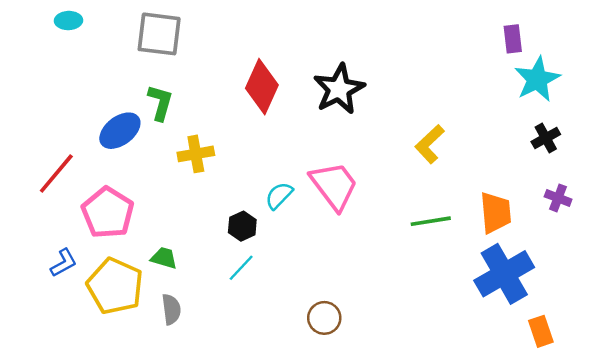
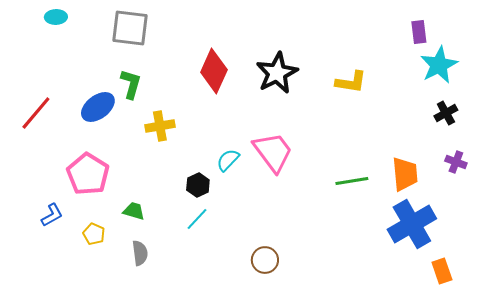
yellow L-shape: (430, 144) -> (351, 82), moved, turned -128
red line: (56, 173) -> (36, 113), moved
yellow pentagon: (115, 286) -> (94, 234), size x0.5

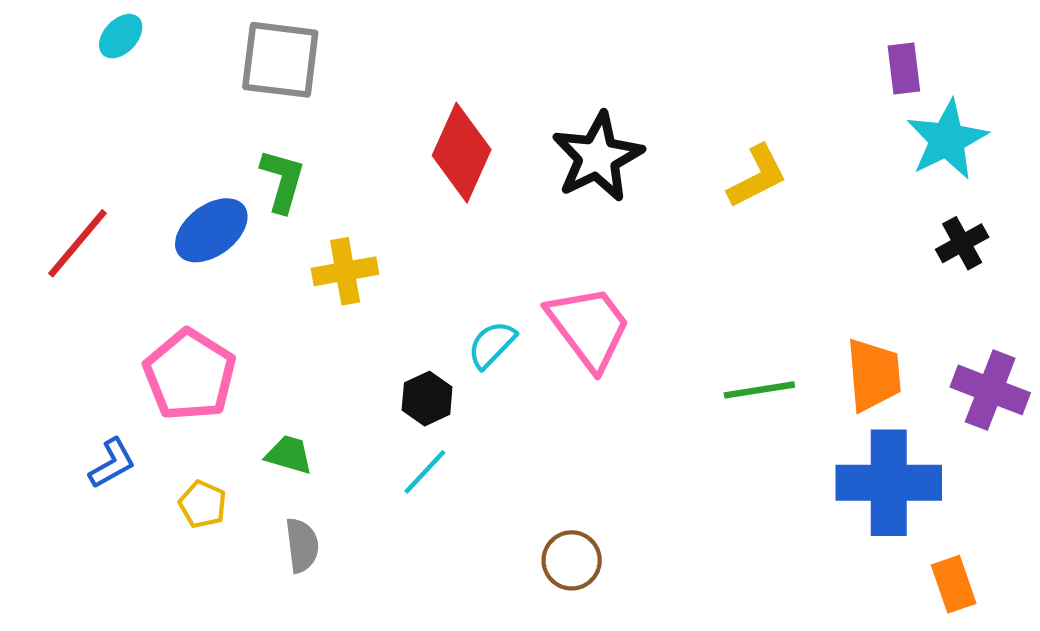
cyan ellipse: (56, 17) -> (121, 36), turned -45
yellow L-shape: (351, 82) -> (757, 176), turned -36
purple cross: (456, 162) -> (990, 390), moved, size x1.6
blue cross: (412, 224) -> (889, 483), turned 30

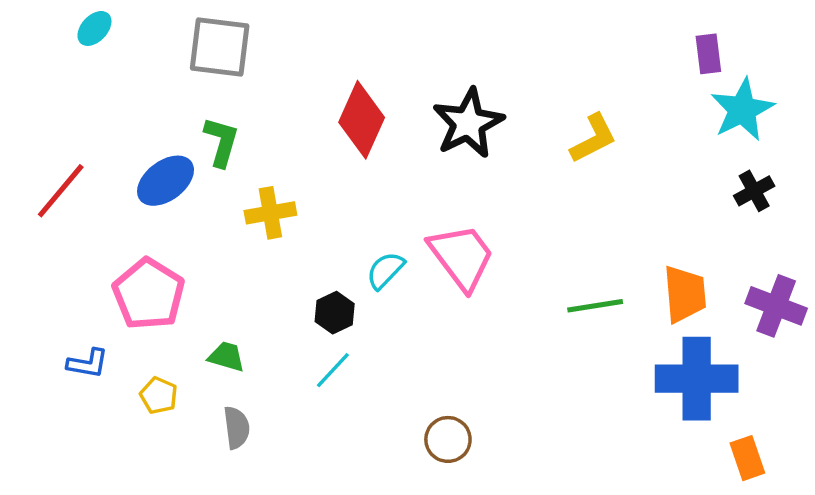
blue L-shape: (112, 463) -> (88, 363), turned 39

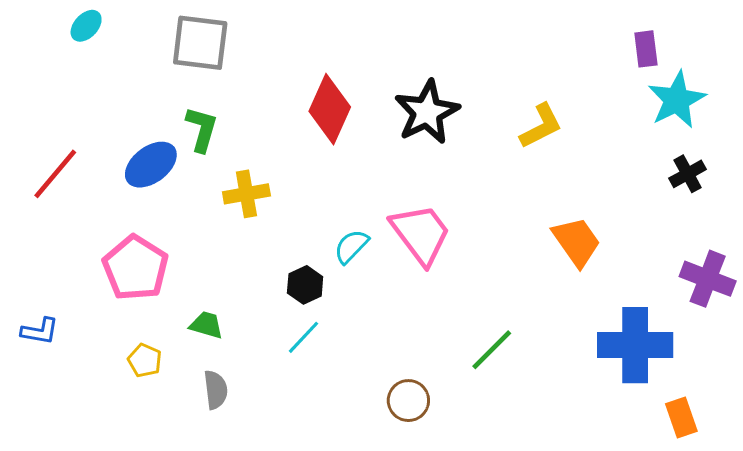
orange trapezoid: (685, 294) -> (577, 242), moved, turned -30
green line: (595, 306) -> (492, 350), moved, turned -36
blue L-shape: (88, 363) -> (40, 331), moved

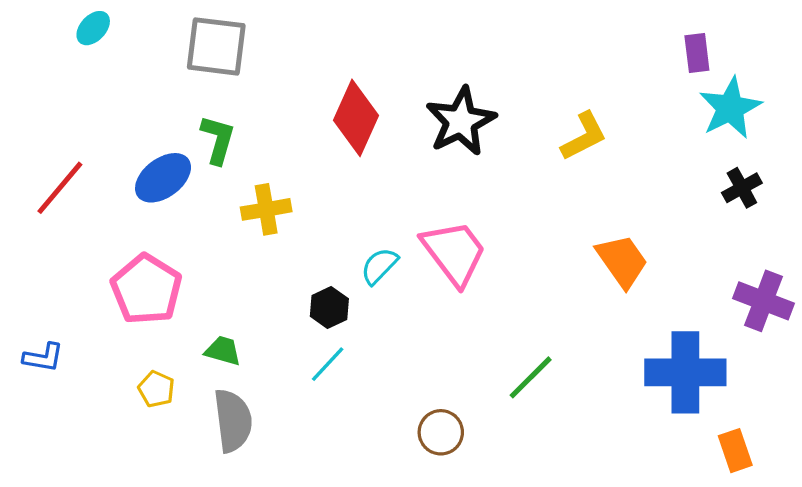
gray semicircle: (216, 390) -> (233, 421), size x1.5

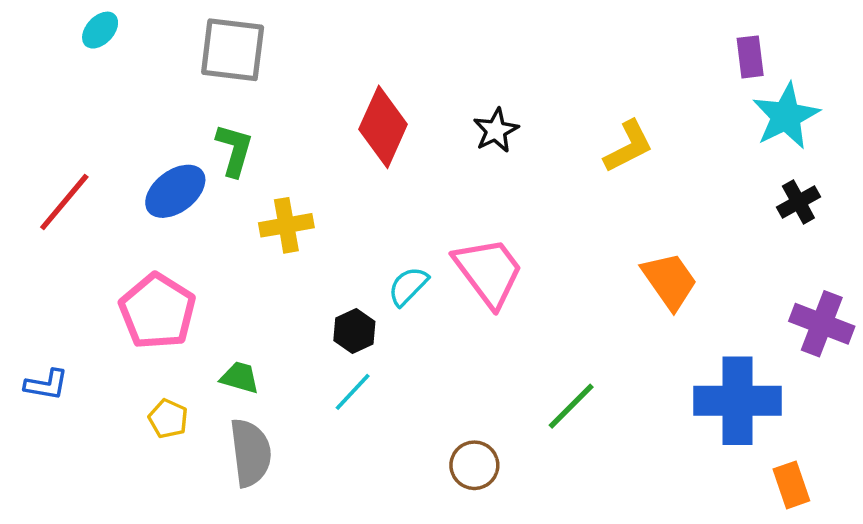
black star: (461, 121) -> (496, 130), size x0.6

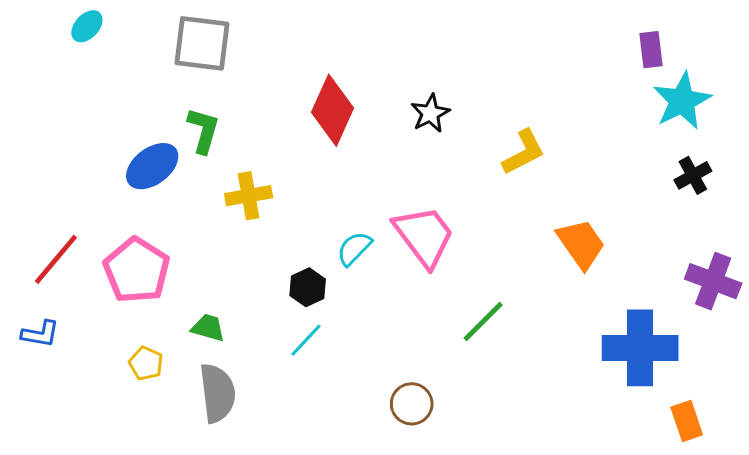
yellow L-shape: (628, 146) -> (524, 152), moved
red line: (64, 202) -> (56, 259), moved
green line: (571, 406) -> (483, 322), moved

